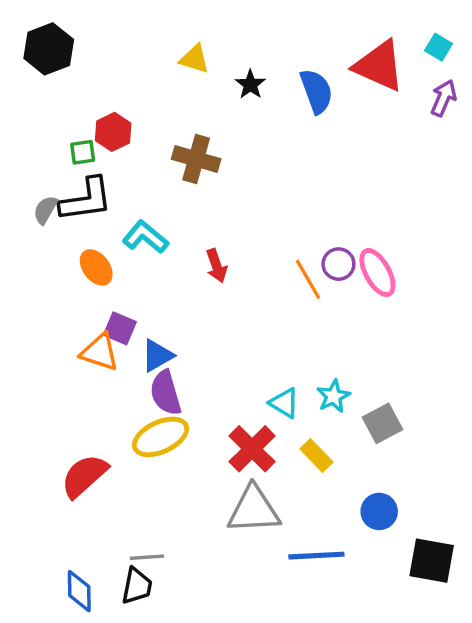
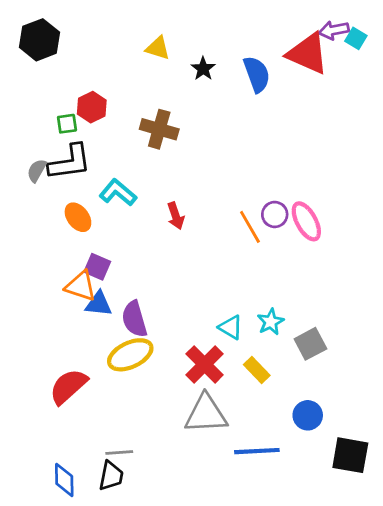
purple arrow: (444, 98) -> (334, 30), moved, turned -124
blue triangle: (157, 356) -> (99, 304), moved, turned 36

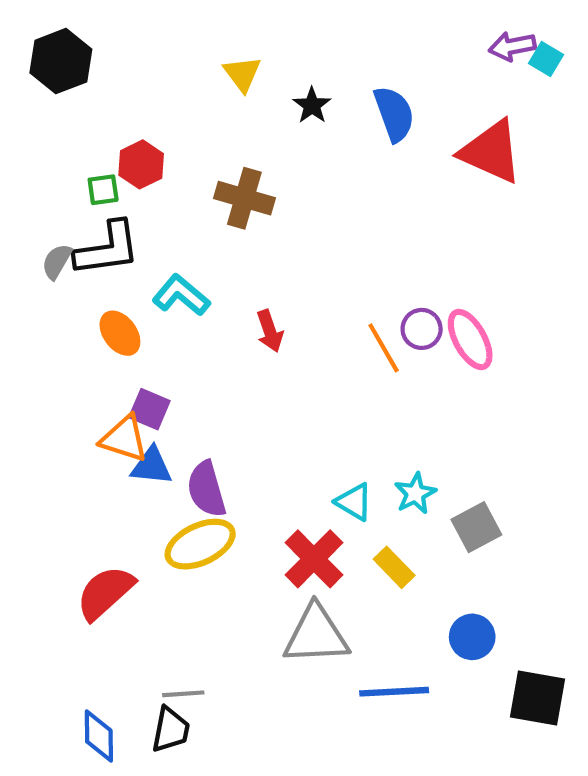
yellow triangle: (158, 48) -> (242, 74), turned 36
red triangle: (308, 54) -> (491, 152), moved

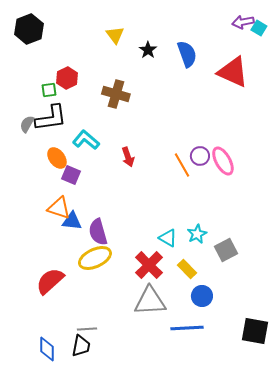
purple square: (149, 409) -> (71, 175), moved
blue circle: (472, 637) -> (202, 296), moved

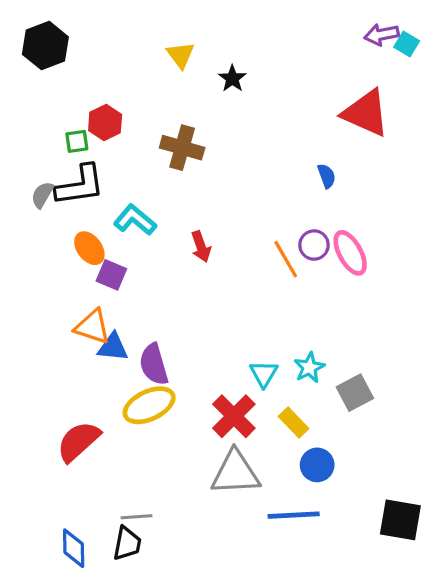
blue semicircle: (187, 54) -> (327, 176), moved, size x0.6
cyan triangle: (168, 238) -> (264, 374), turned 30

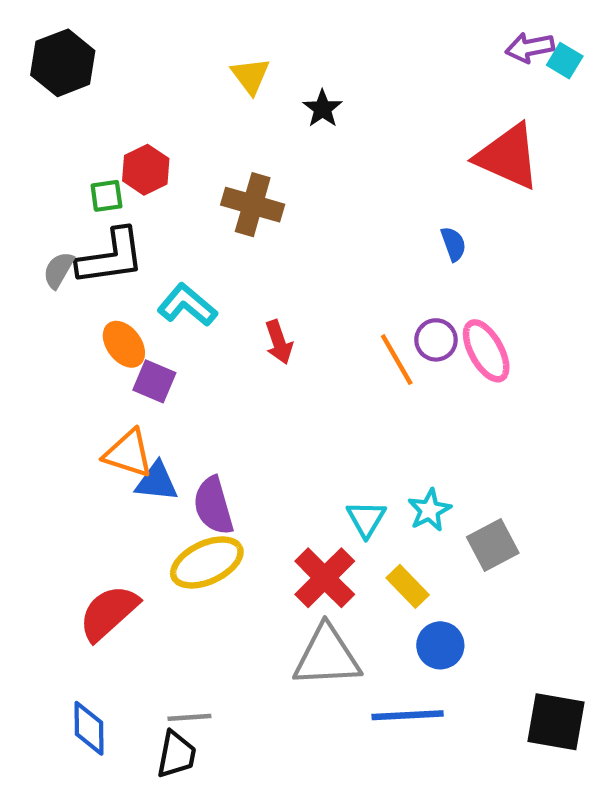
blue diamond: (74, 548) -> (89, 728), moved

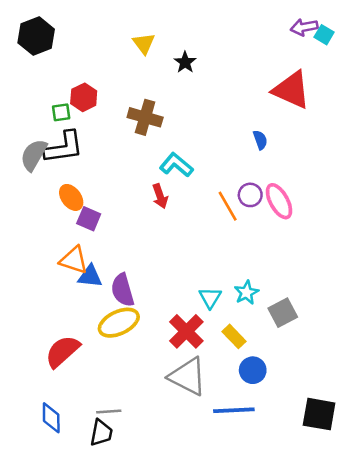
gray semicircle: (58, 270) -> (34, 155), size x1.5
cyan L-shape: (187, 305) -> (176, 165), moved
gray triangle: (327, 656) -> (188, 376), turned 30

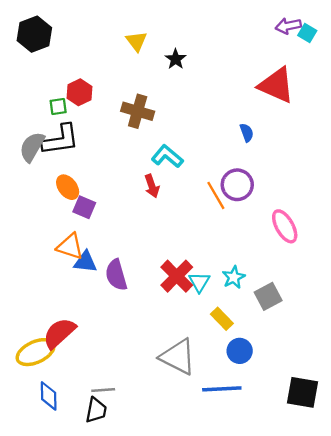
purple circle: (250, 195) -> (237, 185), size x1.4
pink ellipse: (279, 201) -> (285, 226), moved
yellow ellipse: (119, 323) -> (36, 352), moved
red cross: (186, 331) -> (177, 276), moved

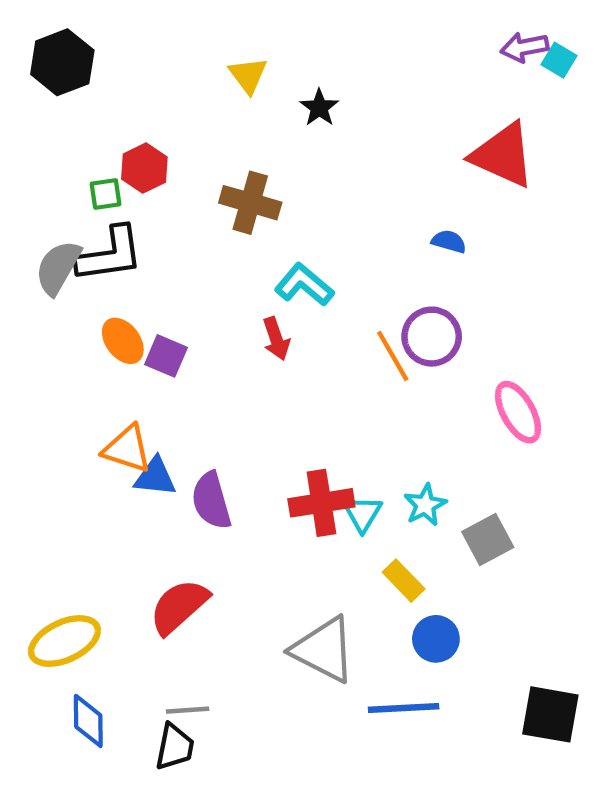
blue semicircle: (247, 133) -> (449, 242), turned -54
purple square: (84, 207) -> (166, 356), moved
red cross: (177, 276) -> (321, 503), turned 36
red semicircle: (59, 333) -> (179, 606), moved

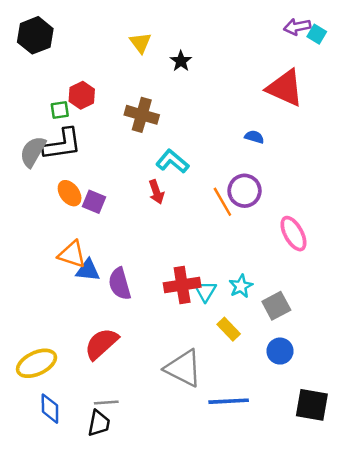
blue circle: (436, 639) -> (280, 351), moved

